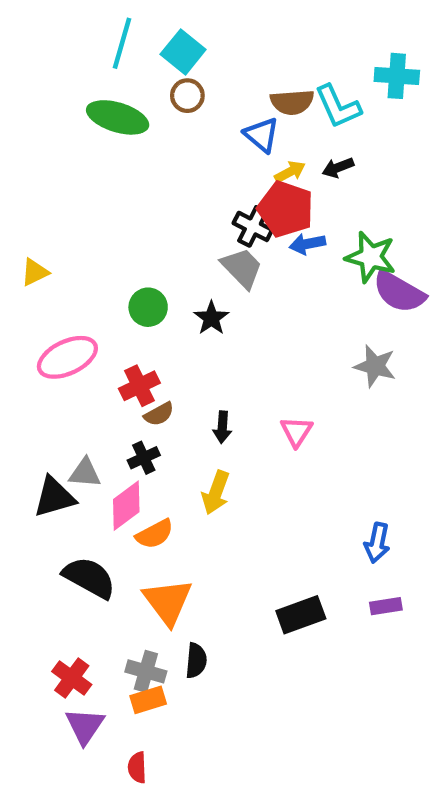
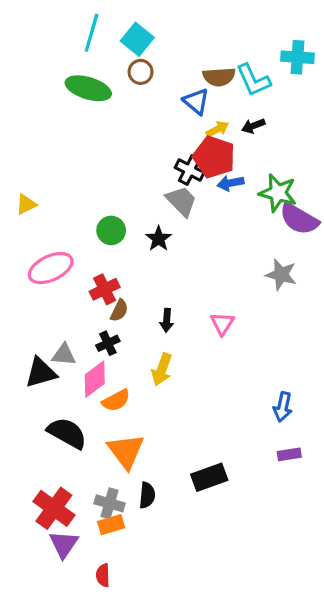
brown semicircle: (159, 414) -> (119, 311), turned -35
black rectangle: (301, 615) -> (209, 477), moved
red cross: (72, 678) -> (54, 508), size x1.4

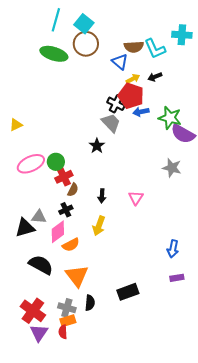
brown circle: (141, 72) -> (86, 44), size x1.6
green circle: (111, 230) -> (56, 162), moved
red semicircle: (103, 575) -> (63, 332), moved

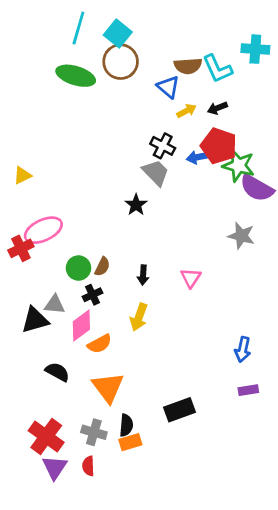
red pentagon: (131, 96) -> (219, 146), moved
green circle: (56, 162) -> (78, 268), moved
red cross: (64, 177) -> (21, 248), moved
black semicircle: (41, 265) -> (57, 372), size x0.7
orange rectangle: (68, 321) -> (130, 442), moved

